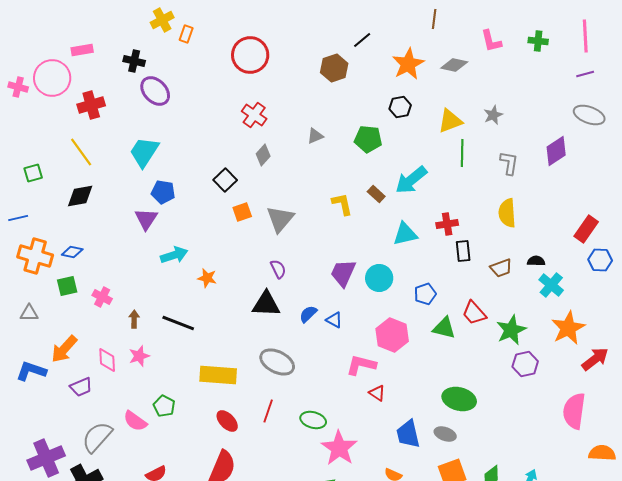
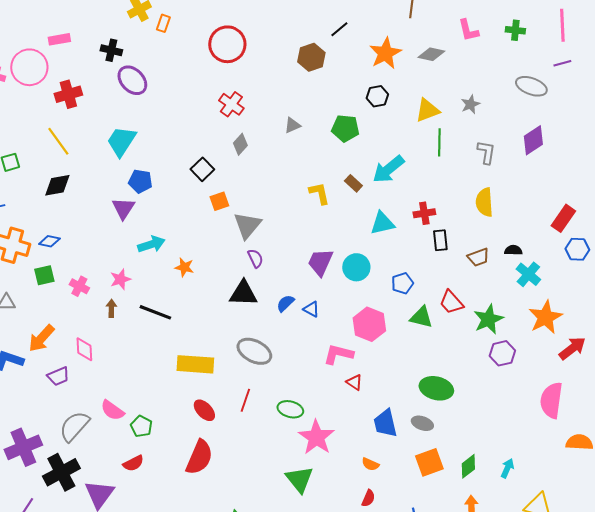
gray ellipse: (589, 115) -> (531, 86), moved
gray triangle: (280, 219) -> (247, 225), moved
pink star: (139, 356) -> (120, 279), moved
green pentagon: (164, 406) -> (141, 426), moved

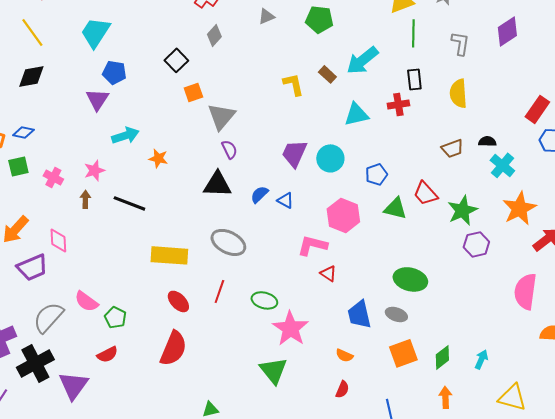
black rectangle: (440, 240) -> (414, 79), moved
purple trapezoid: (58, 376) -> (32, 267), size x1.4

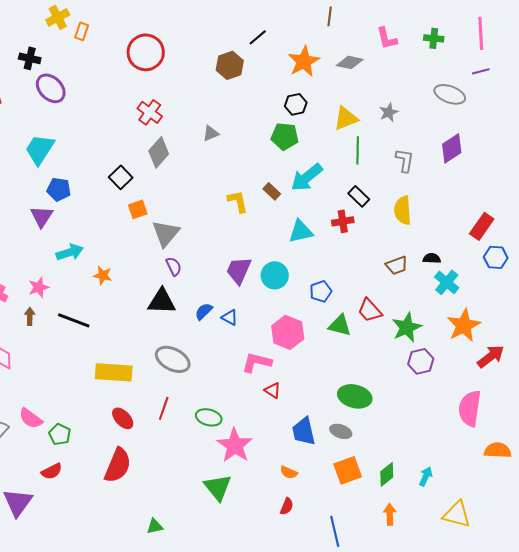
green pentagon: (319, 19) -> (285, 136), moved
gray diamond: (214, 35) -> (159, 152), size x1.4
black rectangle: (414, 79) -> (359, 196), turned -40

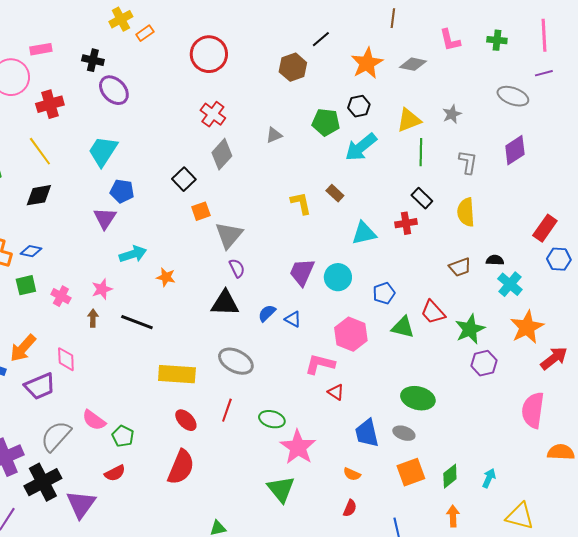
orange rectangle: (82, 31) -> (145, 33), turned 36
green pentagon: (285, 136) -> (326, 122), moved
cyan arrow: (307, 177) -> (361, 147), moved

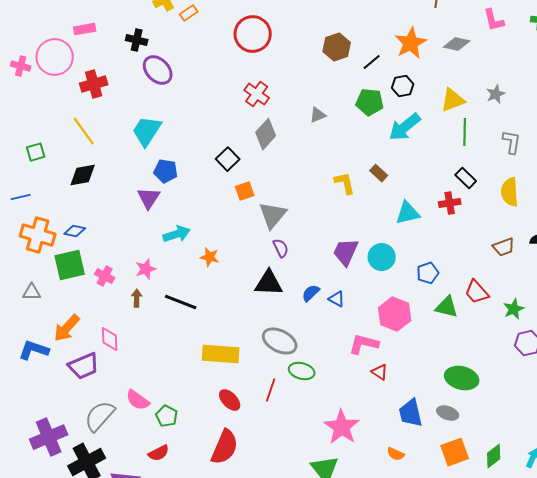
black line: (321, 39) -> (372, 62), moved
green square: (26, 285) -> (70, 265), size x1.5
green star: (470, 329) -> (514, 309), size x0.7
green ellipse: (272, 419) -> (302, 371), moved

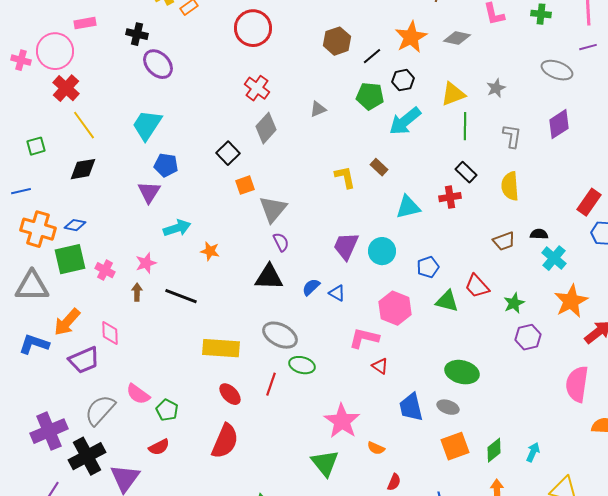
red cross: (94, 84) -> (66, 88), moved, turned -32
gray triangle: (32, 292) -> (32, 286), size x1.8
orange semicircle: (396, 454) -> (376, 448), moved

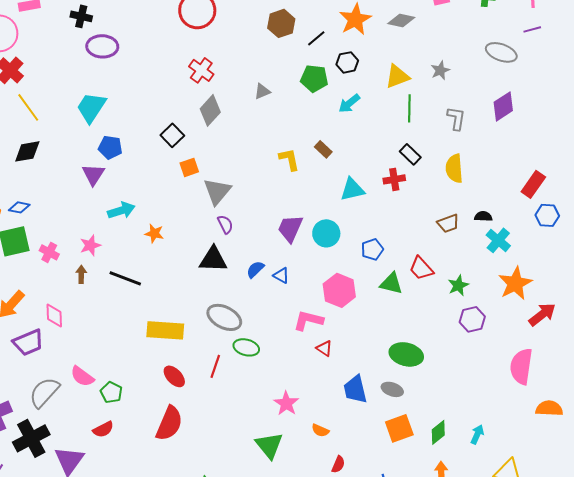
purple ellipse: (158, 64) -> (102, 46), turned -44
cyan arrow: (405, 121) -> (349, 103), size x0.7
pink star: (342, 421) -> (286, 403), size x0.7

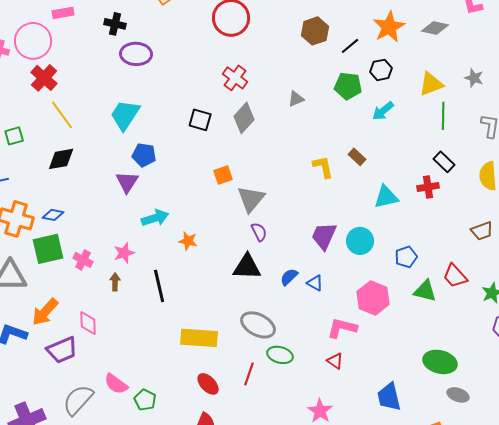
gray star: (440, 70) -> (474, 78), turned -30
black square: (172, 135) -> (200, 120), moved, turned -30
black line: (125, 278) -> (159, 286), turned 56
red triangle: (324, 348) -> (335, 361), moved
gray ellipse: (392, 389) -> (458, 395), moved

